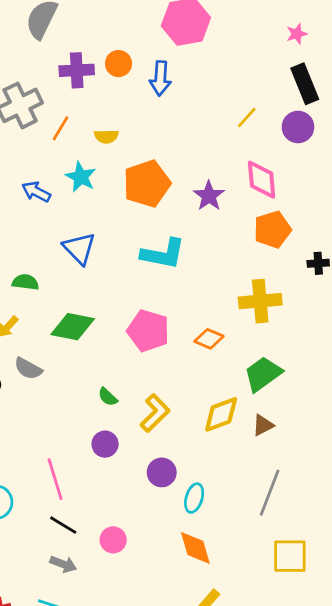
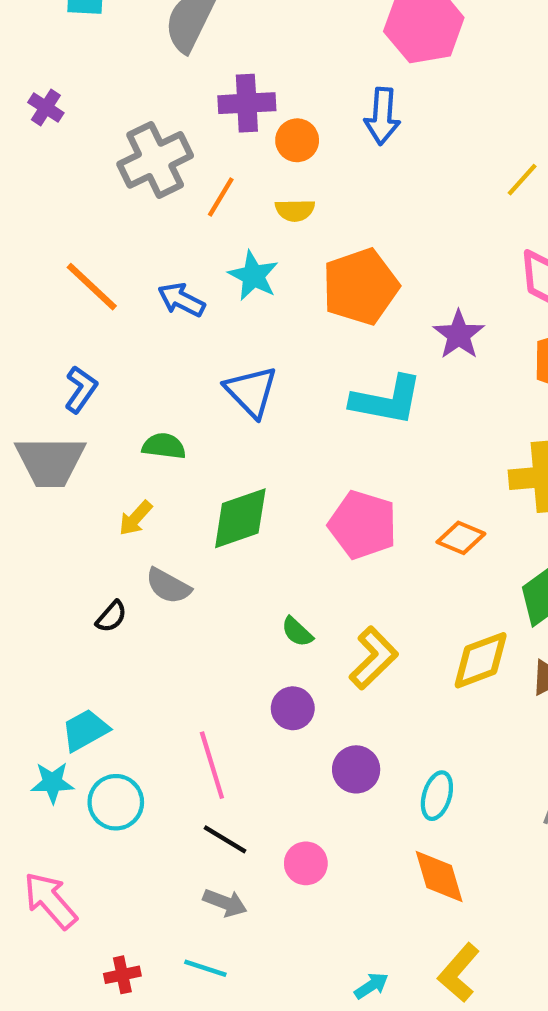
orange circle: (119, 64) -> (297, 140), moved
purple star: (209, 196) -> (459, 335), moved
green diamond: (73, 327) -> (240, 518), turned -30
purple circle: (162, 472) -> (356, 769), moved

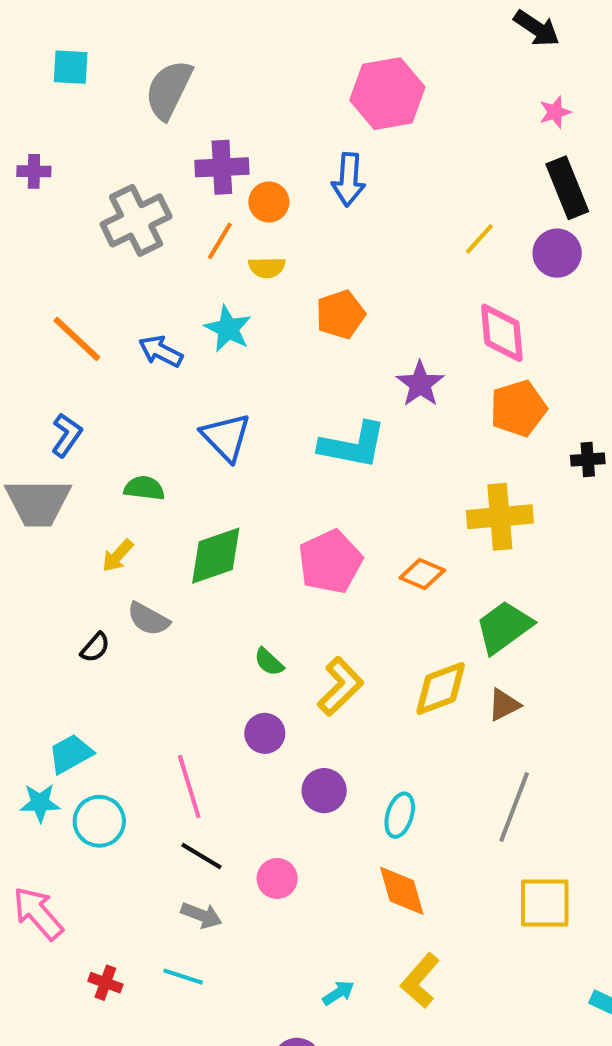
purple cross: (46, 108) -> (34, 171), turned -32
orange line: (221, 197) -> (220, 241), moved
orange pentagon: (360, 287) -> (340, 314), moved, size x0.7
pink pentagon: (363, 525) -> (330, 562), turned 30
red cross: (122, 975) -> (105, 983), turned 32

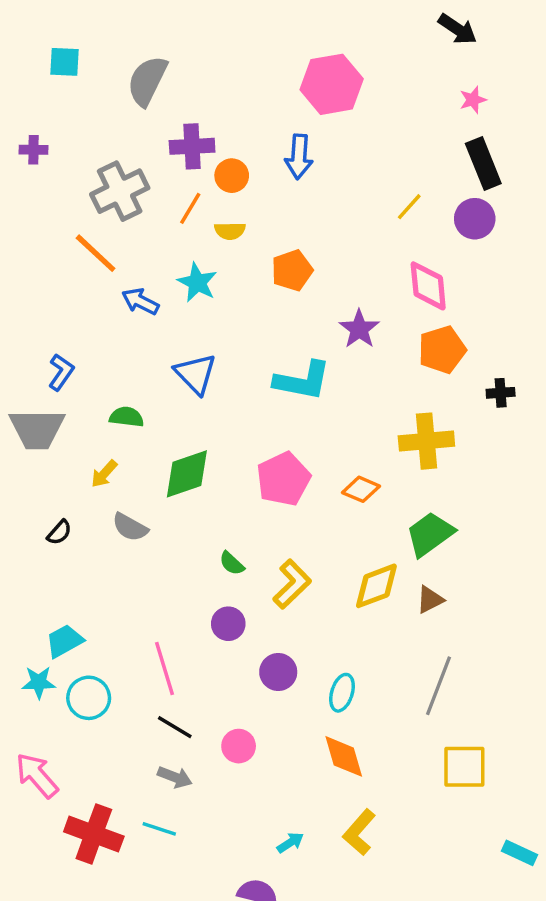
orange line: (77, 339) -> (96, 253), moved
black semicircle: (95, 648) -> (59, 532), moved
red cross: (105, 983) -> (94, 834), size x2.0

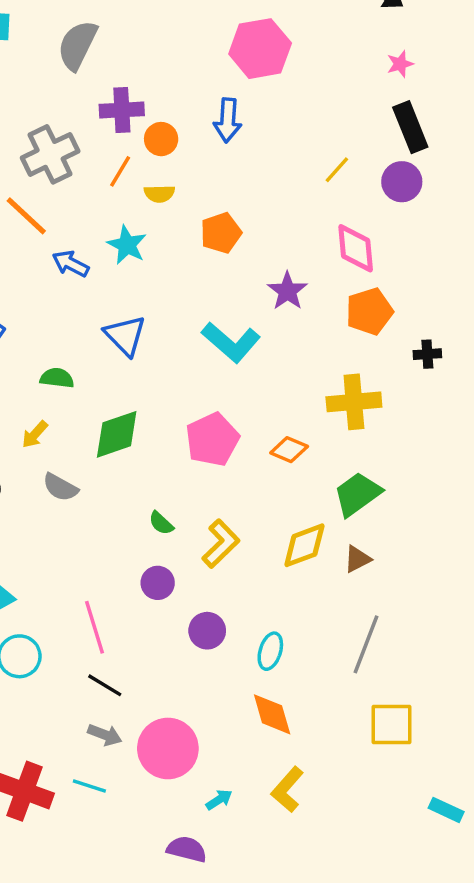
cyan L-shape: (302, 381) -> (231, 342), turned 30
pink circle: (239, 746) -> (168, 748), moved, size x1.8

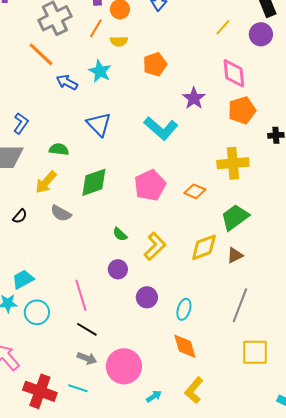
yellow arrow: (35, 434) -> (46, 182), size x1.4

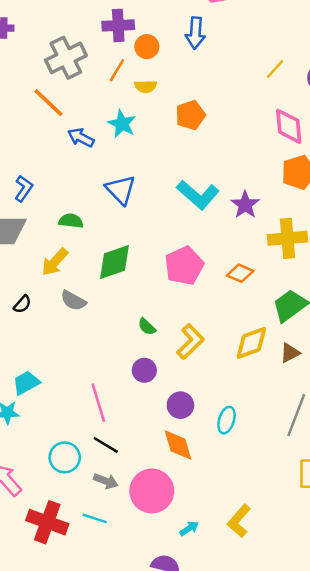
purple star: (194, 98) -> (245, 205), moved
cyan circle: (37, 312) -> (65, 457), moved
orange diamond: (185, 346) -> (178, 445), moved

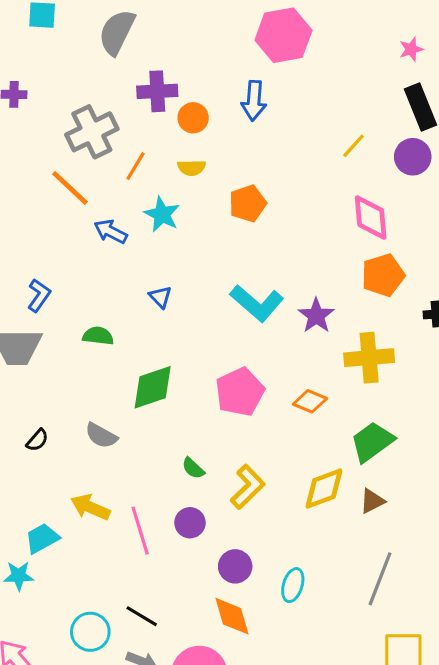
orange line: (117, 70) -> (135, 166), moved
blue triangle: (121, 190) -> (160, 297), size x0.6
yellow arrow: (55, 262) -> (90, 507), moved, turned 72
pink line: (98, 403) -> (140, 531), moved

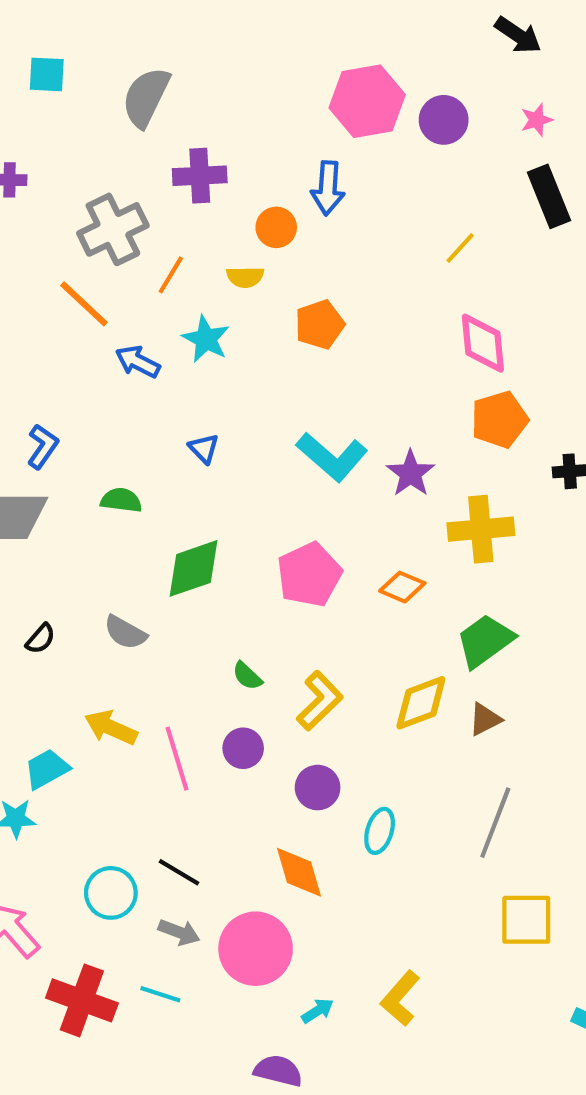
orange circle: (193, 118) -> (276, 227), moved
purple circle: (413, 157) -> (444, 120), moved
purple circle: (235, 566) -> (318, 788), moved

